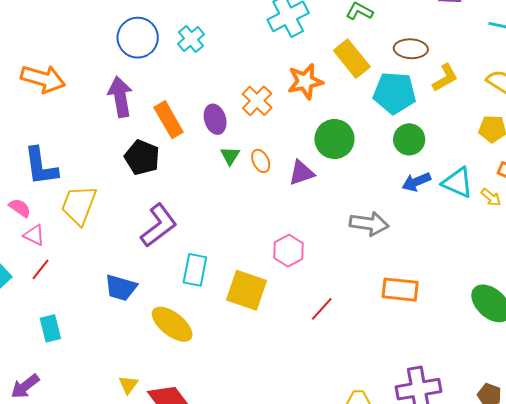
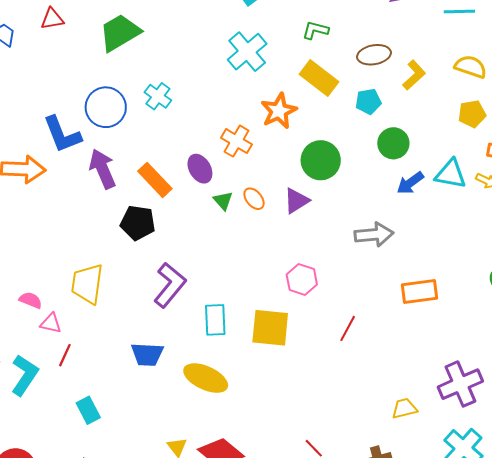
cyan pentagon: (394, 93) -> (368, 101), size x0.6
blue L-shape: (41, 166) -> (62, 134), moved

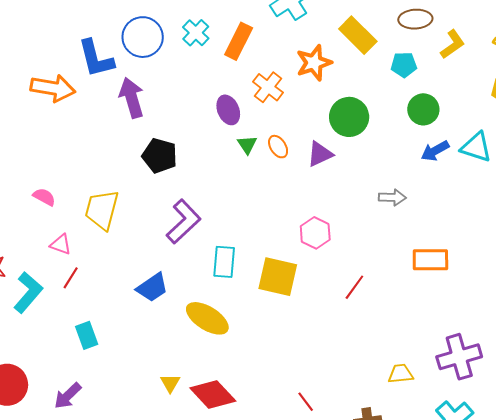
orange rectangle: (155, 180) -> (239, 41), moved, turned 63
gray arrow: (374, 235) -> (392, 197), size x0.7
pink semicircle: (31, 300) -> (44, 197), moved
blue trapezoid: (147, 354) -> (152, 288), turned -44

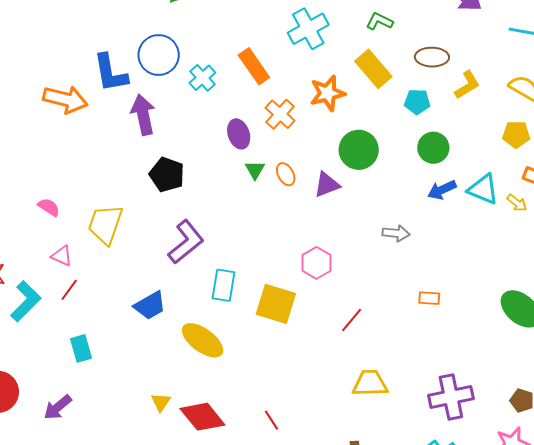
cyan cross: (196, 33) -> (202, 78), moved
orange rectangle: (239, 41) -> (254, 66), turned -66
orange rectangle: (430, 260) -> (429, 298), size x0.6
yellow trapezoid: (401, 374) -> (370, 383), moved, size x1.4
red line: (306, 402) -> (271, 420), moved

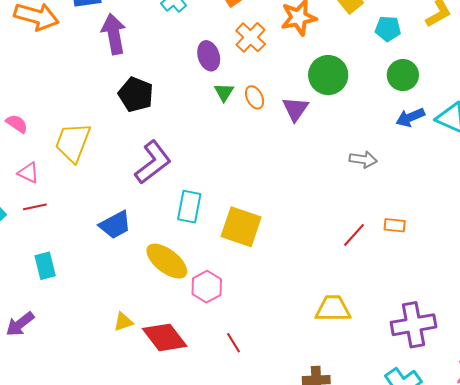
purple triangle: (327, 185) -> (295, 109), turned -36
pink hexagon: (316, 263) -> (207, 287), moved
red line: (69, 290) -> (35, 207), turned 40
red line: (352, 320) -> (354, 235), moved
yellow triangle: (161, 402) -> (123, 322), turned 35

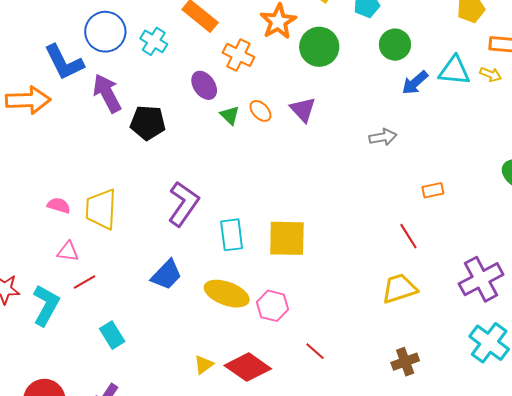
green circle: (328, 75) -> (319, 47), moved
black pentagon: (136, 94) -> (148, 123), moved
pink semicircle: (17, 124) -> (59, 205), moved
red line: (354, 235) -> (408, 236), moved, turned -56

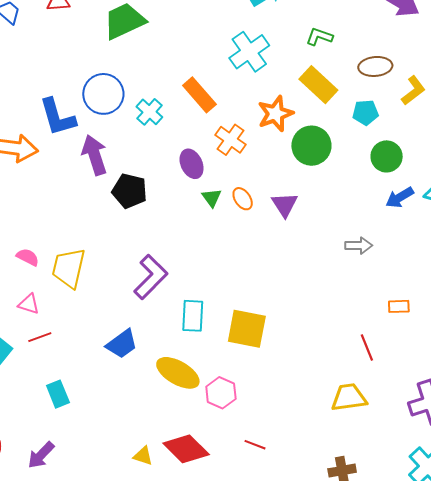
red line: (315, 351) -> (255, 445), turned -30
yellow triangle: (204, 365) -> (143, 456), moved, turned 45

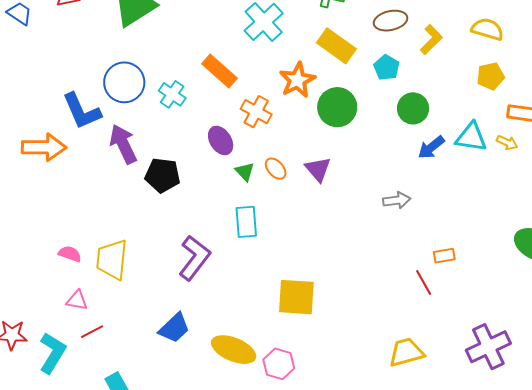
cyan pentagon: (365, 113) -> (387, 67), turned -30
cyan rectangle: (193, 316) -> (246, 222), moved
red line: (367, 348) -> (424, 283), moved

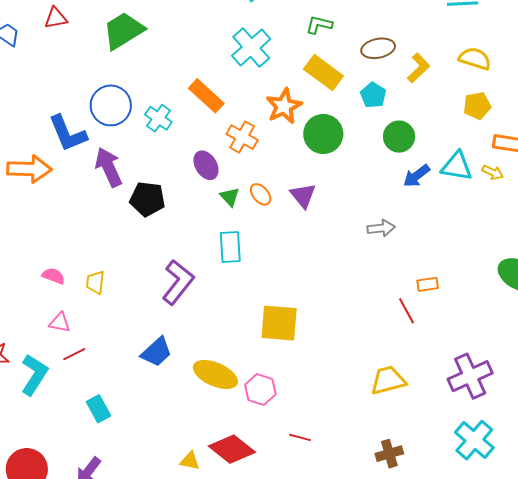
yellow trapezoid: (112, 259) -> (95, 282), size x0.6

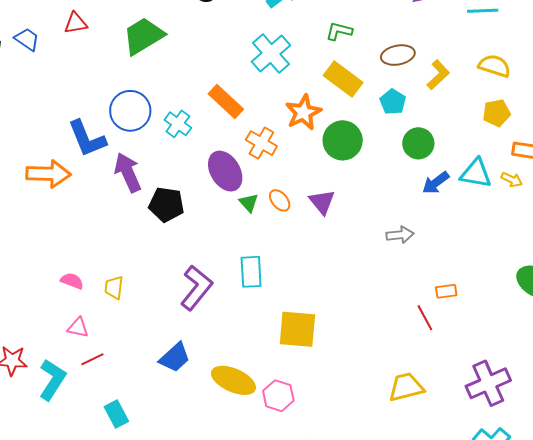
purple ellipse: (206, 165) -> (225, 171), size x1.4
cyan rectangle: (230, 247) -> (251, 272), moved

